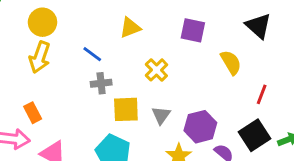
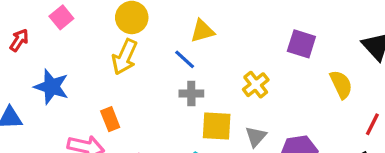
yellow triangle: (130, 28) -> (202, 31), moved

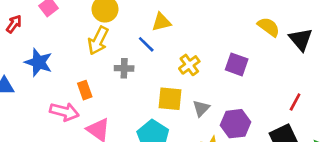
purple square: (301, 44) -> (237, 64), moved
yellow semicircle: (341, 84) -> (269, 27), moved, turned -30
yellow cross: (256, 85) -> (189, 65), moved
gray cross: (191, 93) -> (124, 68), moved

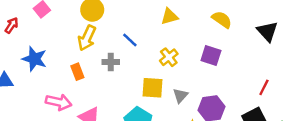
yellow triangle: (161, 22) -> (169, 16), moved
yellow semicircle: (269, 27) -> (222, 20), moved
orange rectangle: (85, 90) -> (77, 72), moved

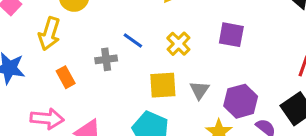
yellow arrow: (87, 38) -> (49, 34), moved
blue line: (130, 40) -> (133, 40), moved

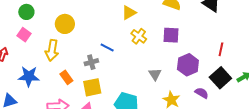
yellow cross: (178, 44) -> (139, 36), moved
yellow square: (163, 85) -> (92, 87), moved
purple hexagon: (241, 101) -> (188, 65), moved

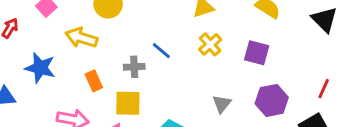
yellow arrow: (52, 50) -> (81, 38), turned 85

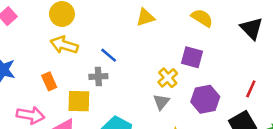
yellow arrow: (81, 38) -> (64, 45), moved
yellow cross: (210, 44) -> (168, 78), moved
gray cross: (134, 67) -> (98, 76), moved

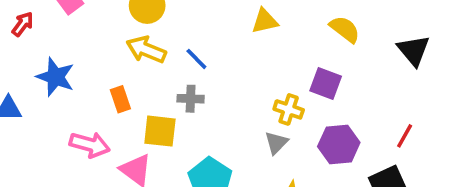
blue line: (109, 55) -> (196, 59), moved
yellow cross: (168, 78) -> (289, 109), turned -36

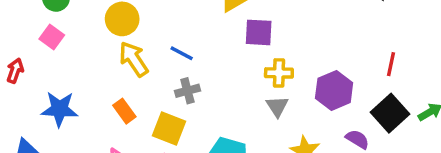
yellow arrow: (146, 50) -> (134, 59), turned 51
purple square: (326, 84) -> (259, 32), moved
yellow square: (160, 131) -> (169, 129), turned 32

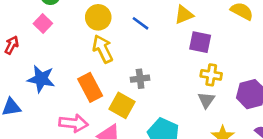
blue line: (182, 53) -> (140, 23), moved
orange rectangle: (124, 111) -> (90, 87), size x1.5

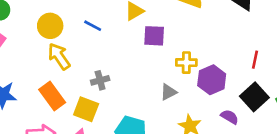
yellow cross: (211, 75) -> (186, 63), moved
gray triangle: (206, 100) -> (168, 92), turned 36

